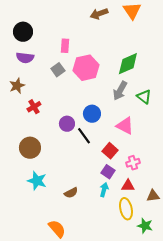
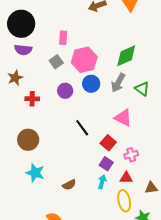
black circle: (23, 32) -> (21, 24), size x1.4
red cross: (34, 107) -> (32, 99), turned 32
blue circle: (92, 114) -> (91, 84), moved
purple circle: (67, 124) -> (65, 91), moved

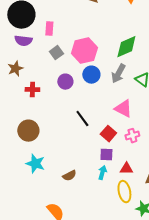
pink rectangle: (63, 38) -> (49, 29), moved
pink cross: (131, 155) -> (132, 136), moved
purple square: (106, 164) -> (106, 155), turned -32

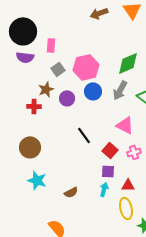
brown star: (15, 69) -> (46, 89), moved

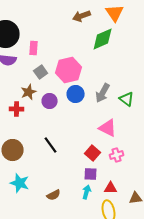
green diamond: (128, 63) -> (103, 39), moved
black line: (84, 135) -> (51, 145), moved

